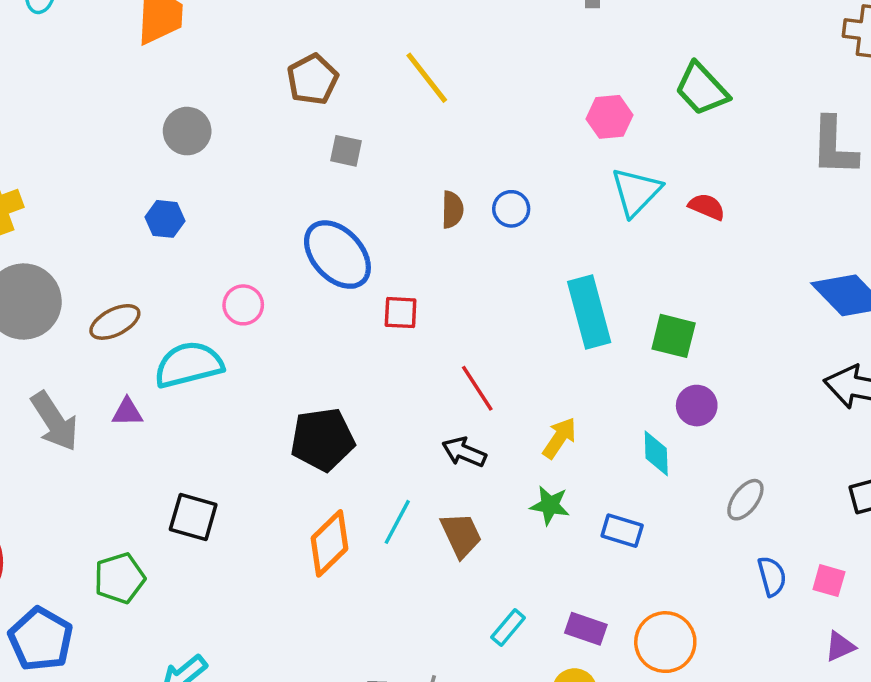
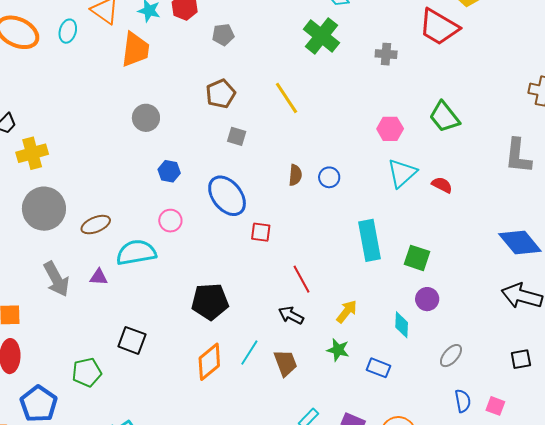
blue hexagon: (165, 219) -> (169, 171), moved

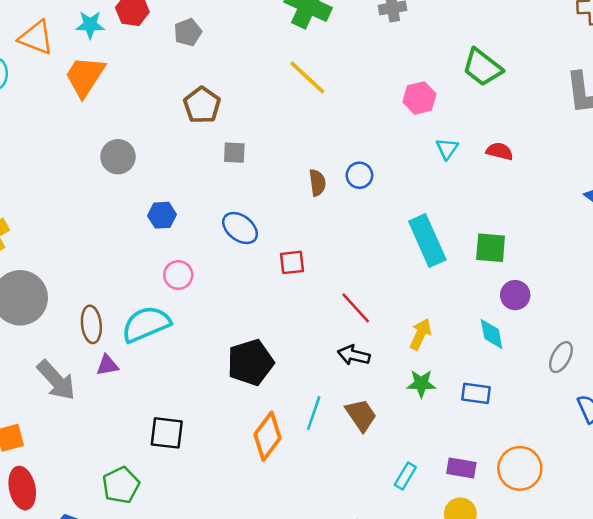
orange trapezoid: (135, 49) -> (85, 76), turned -141
yellow line: (286, 98) -> (307, 77), moved
cyan triangle: (402, 173) -> (447, 149), size x0.6
blue ellipse: (227, 196) -> (240, 228), size x0.7
brown ellipse: (96, 225) -> (91, 324), moved, turned -60

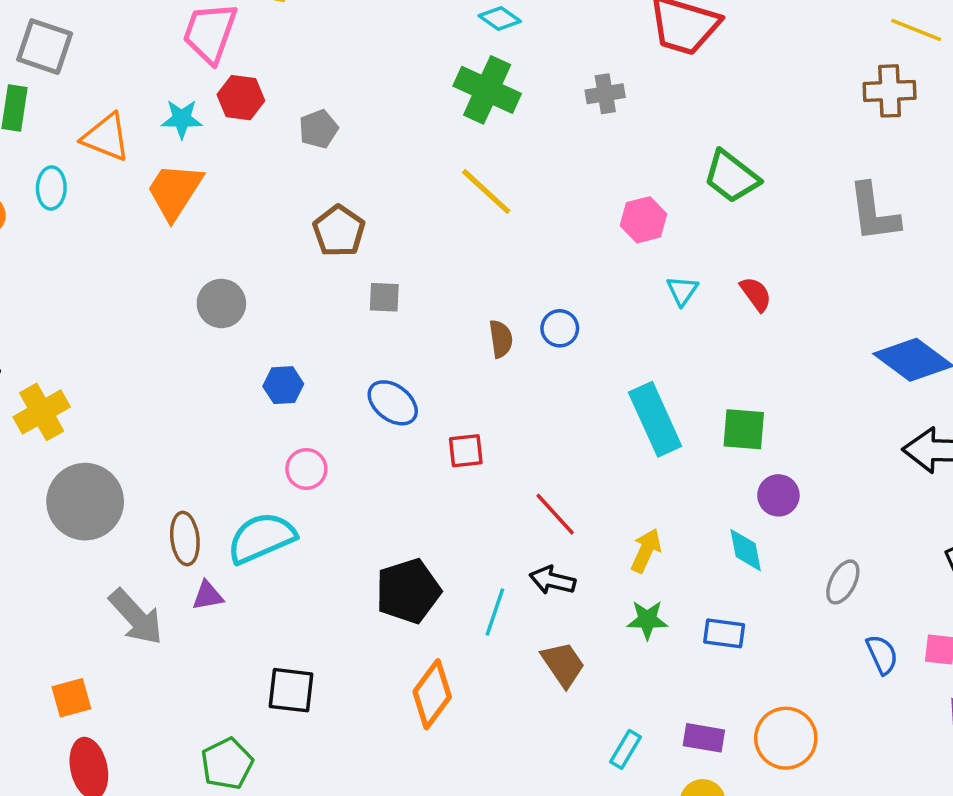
red semicircle: (500, 151) -> (756, 294), turned 40
cyan line: (314, 413) -> (495, 612), moved

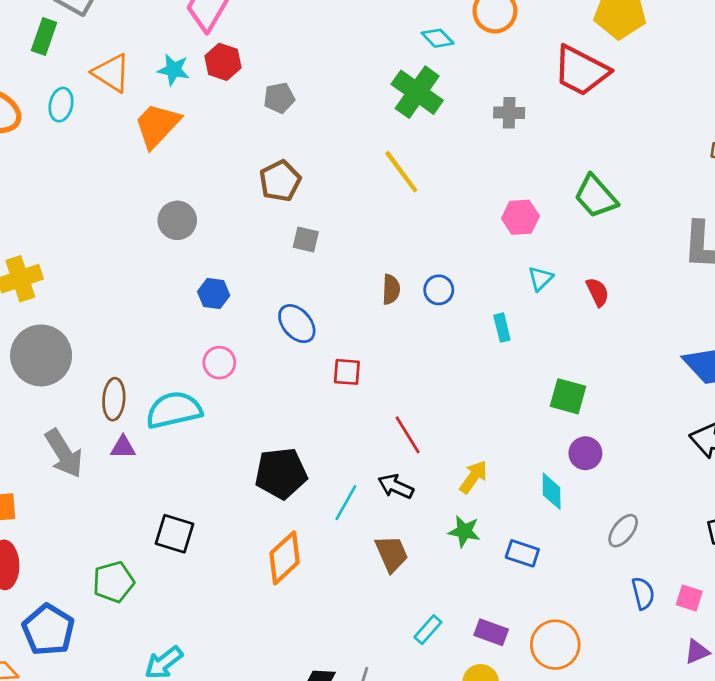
cyan rectangle: (655, 419) -> (502, 328), moved, size x0.5

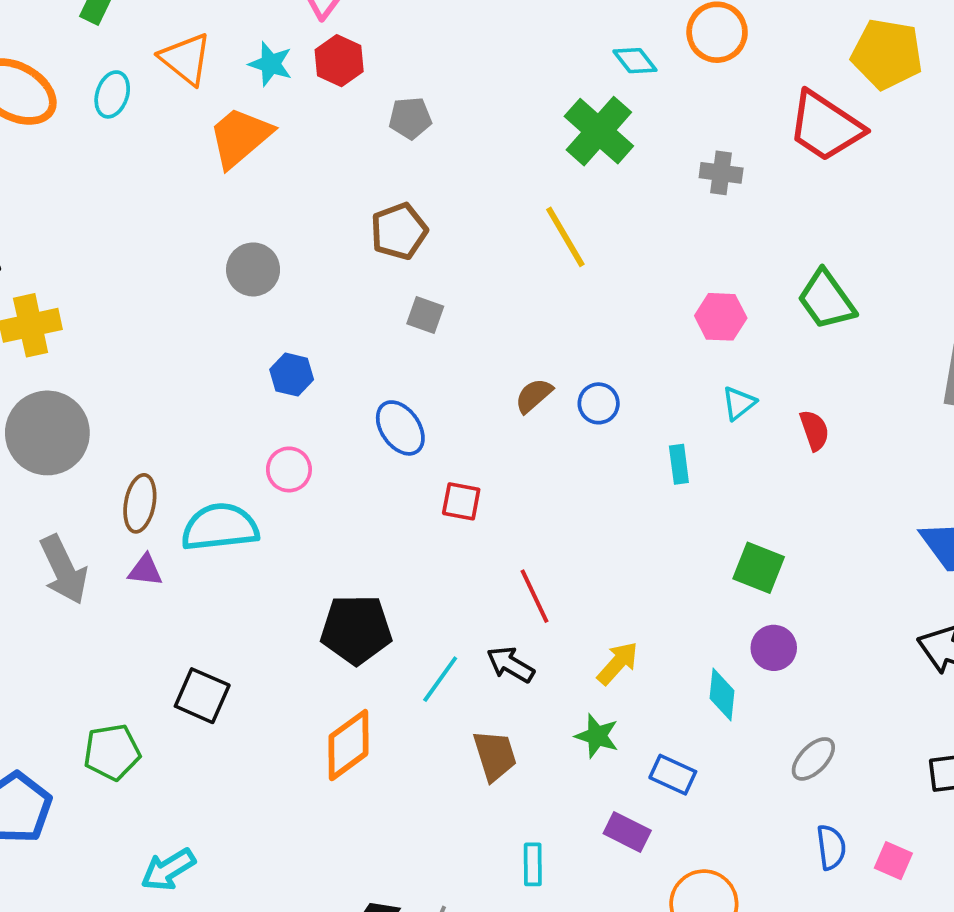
brown semicircle: (391, 289) -> (534, 396), turned -140
cyan rectangle: (428, 630) -> (533, 864), turned -48
purple rectangle: (491, 632) -> (627, 832), moved

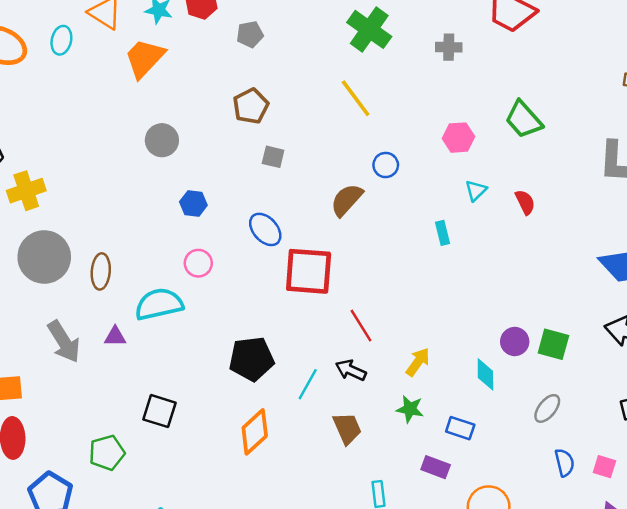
brown semicircle: (534, 396) -> (347, 200), size x1.4
blue circle: (599, 403) -> (386, 165), moved
red square: (461, 501) -> (309, 271), size x2.0
brown ellipse: (140, 503) -> (101, 271), moved
green square: (759, 568) -> (553, 344), moved

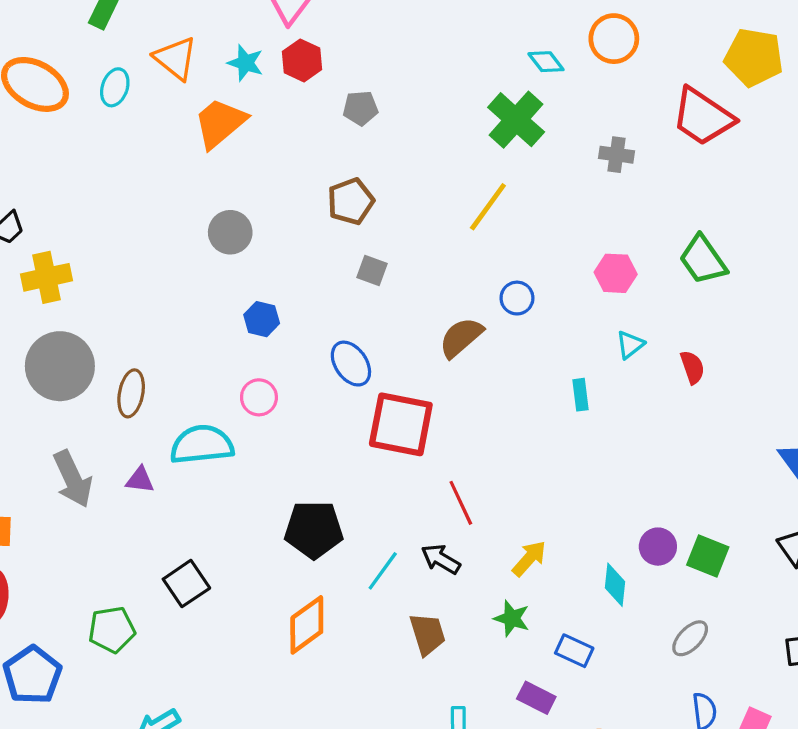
yellow line: (356, 98) -> (488, 207), turned 66
black square: (160, 411) -> (186, 584), turned 32

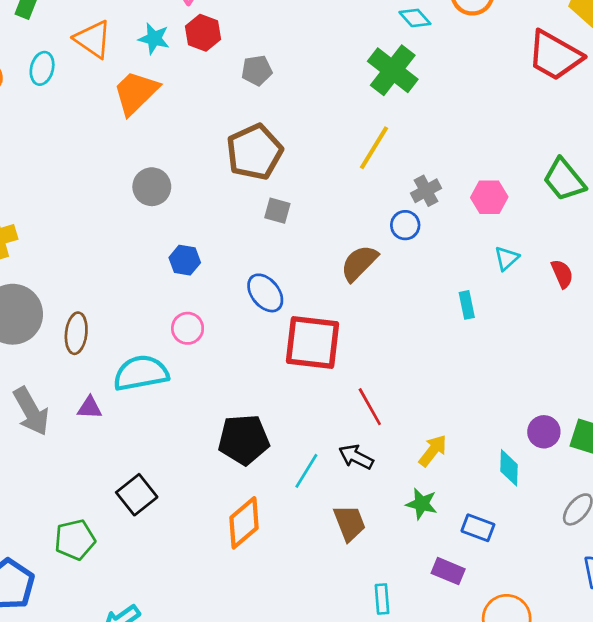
gray cross: (617, 155) -> (426, 191), moved, turned -32
brown pentagon: (351, 201) -> (254, 152), size x1.4

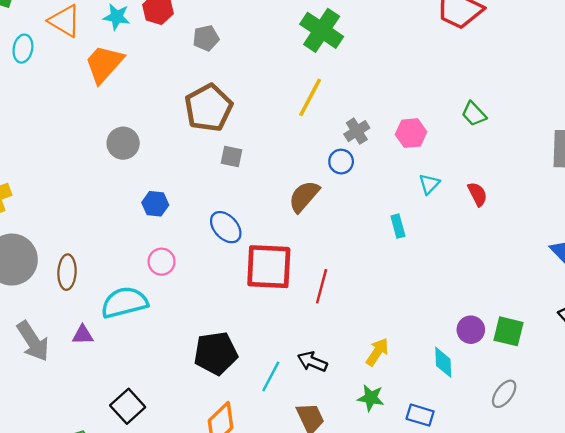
green trapezoid: (564, 180) -> (474, 114), size x0.7
red line: (370, 407) -> (322, 286), moved, turned 48

